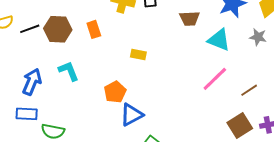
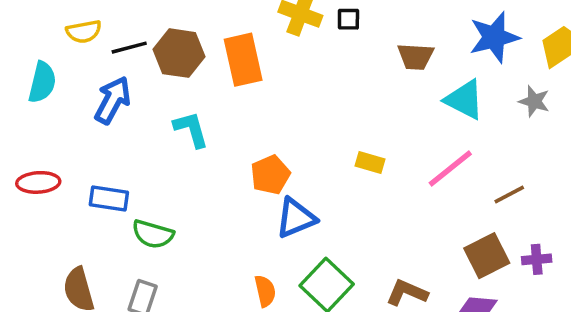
orange rectangle: (94, 29) -> (243, 60), size x1.6
yellow rectangle: (138, 55) -> (370, 163), moved
blue arrow: (32, 82) -> (113, 100), moved

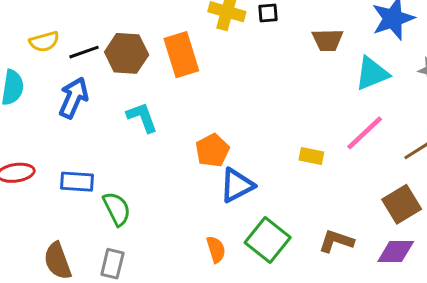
cyan triangle: (464, 100) -> (372, 73), turned -45
yellow rectangle: (370, 163) -> (311, 156), moved
green semicircle: (153, 234) -> (117, 209), turned -128

